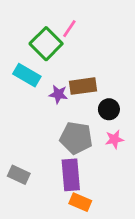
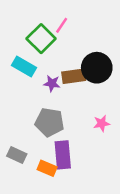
black circle: (109, 109) -> (97, 68), moved, size x1.6
gray pentagon: (76, 138) -> (49, 122), moved
orange rectangle: (80, 202) -> (47, 168), moved

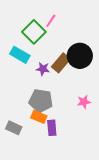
brown rectangle: (74, 76) -> (61, 63), turned -42
purple rectangle: (63, 155) -> (52, 128), size x0.7
orange rectangle: (47, 168) -> (39, 117), moved

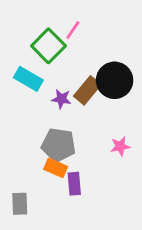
gray rectangle: (14, 128) -> (20, 204), moved, turned 63

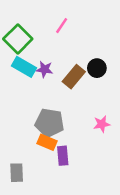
green square: (48, 46) -> (18, 39), moved
black circle: (115, 80) -> (97, 68), size x0.6
purple star: (61, 99) -> (45, 69), moved

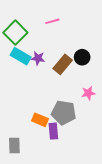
pink line: (62, 26) -> (52, 21), turned 40
gray pentagon: (49, 123) -> (64, 113), moved
pink star: (102, 124) -> (88, 93), moved

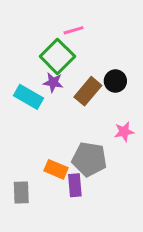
green square: (15, 33) -> (57, 56), moved
cyan rectangle: (21, 56) -> (29, 97), moved
gray rectangle: (14, 145) -> (21, 192), moved

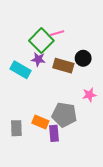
pink line: (73, 30) -> (57, 33), moved
brown rectangle: (88, 91) -> (63, 66), turned 66
gray rectangle: (21, 192) -> (16, 128), moved

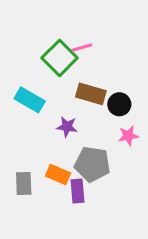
black circle: (83, 58) -> (119, 104), moved
purple star: (38, 59) -> (67, 127), moved

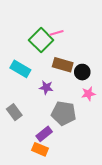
orange rectangle: (58, 175) -> (40, 149), moved
gray rectangle: (24, 184) -> (14, 112), moved, turned -35
purple rectangle: (77, 191) -> (44, 134), moved, turned 56

